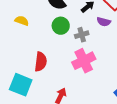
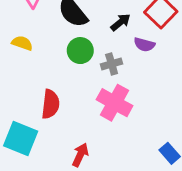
pink cross: (84, 61) -> (115, 103), turned -35

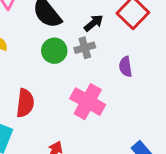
purple semicircle: (144, 45) -> (126, 67), moved, turned 66
gray cross: (112, 64) -> (85, 48), moved

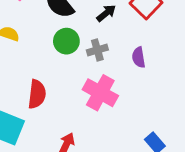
gray cross: (85, 48) -> (97, 50), moved

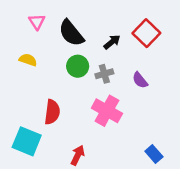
purple semicircle: (139, 57) -> (140, 80), turned -30

